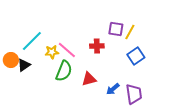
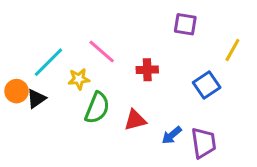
purple square: (116, 29) -> (185, 24), moved
yellow line: (130, 32) -> (232, 50), moved
pink line: (67, 50) -> (102, 52), moved

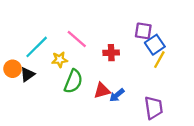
purple square: (185, 24) -> (143, 31), moved
yellow line: (232, 50) -> (159, 60), moved
blue square: (207, 85) -> (155, 45), moved
blue arrow: (172, 135) -> (117, 95), moved

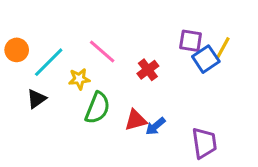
red cross: (111, 53) -> (148, 70), turned -35
yellow line: (159, 60) -> (223, 48), moved
orange circle: (13, 69) -> (17, 50), moved

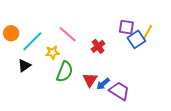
red triangle: (136, 120) -> (90, 80), turned -42
purple trapezoid: (204, 143) -> (119, 91), moved, turned -50

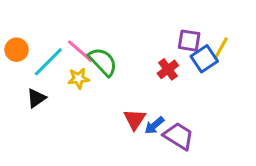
pink line: (68, 34) -> (80, 51), moved
red cross: (98, 46) -> (168, 69), moved
green semicircle: (65, 72) -> (103, 62), moved, turned -65

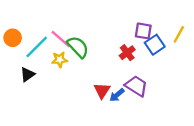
yellow line: (221, 48) -> (179, 34), moved
purple trapezoid: (179, 136) -> (136, 86), moved

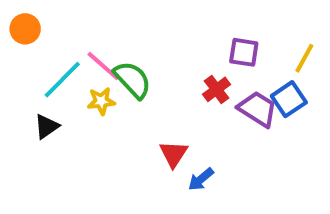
orange circle: (13, 38) -> (25, 29), moved
blue square: (155, 45) -> (289, 99), moved
purple trapezoid: (136, 86) -> (258, 109), moved
blue arrow: (117, 95) -> (201, 179), moved

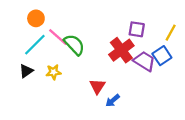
orange circle: (25, 29) -> (36, 18), moved
red cross: (216, 89) -> (121, 50), size x1.6
yellow star: (101, 101) -> (53, 72), moved

